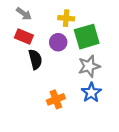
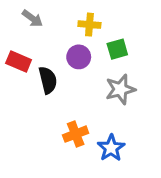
red rectangle: (24, 37) -> (19, 62), moved
green square: (87, 37) -> (117, 49), size x0.6
blue star: (91, 93) -> (111, 148), moved

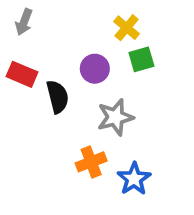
gray arrow: (32, 18) -> (24, 22), moved, turned 75
yellow cross: (89, 25) -> (127, 28), moved, turned 35
gray star: (120, 89) -> (115, 117), moved

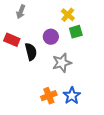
gray arrow: (24, 22) -> (21, 12), moved
orange cross: (91, 162) -> (49, 96), moved

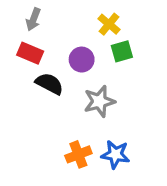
red rectangle: (12, 40) -> (30, 53), moved
black semicircle: (31, 52) -> (49, 84), turned -48
blue star: (72, 96) -> (115, 154), turned -30

